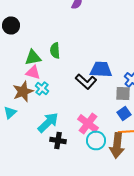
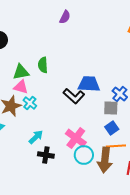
cyan arrow: (48, 122) -> (36, 137), size x0.7

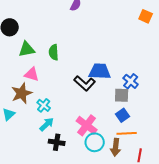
green triangle: (21, 72) -> (27, 49), moved
cyan cross: (30, 103) -> (44, 105), moved
brown arrow: (105, 160) -> (116, 147), size x0.7

